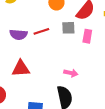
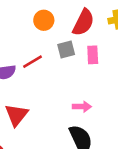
red triangle: (21, 68) -> (17, 115), turned -36

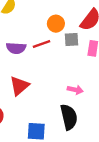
orange circle: (44, 20) -> (56, 24), moved

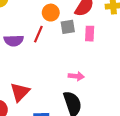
red line: (42, 44) -> (38, 34), turned -42
red triangle: (19, 86) -> (20, 92), moved

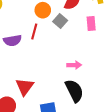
gray square: (68, 27) -> (60, 21), turned -32
pink rectangle: (90, 34) -> (91, 23), moved

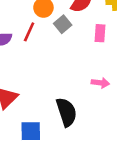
pink arrow: (74, 65) -> (100, 83), moved

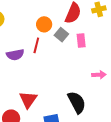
pink rectangle: (100, 33) -> (81, 40), moved

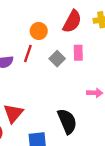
gray square: (61, 35) -> (57, 59), moved

